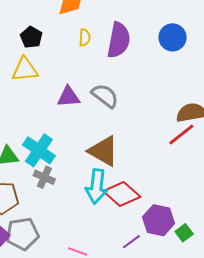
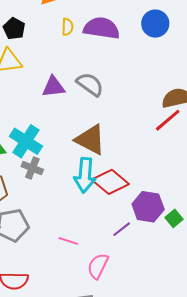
purple semicircle: (119, 40) -> (102, 28), turned -90

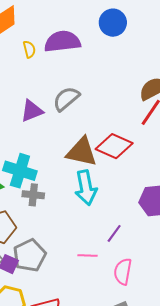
gray semicircle: (90, 84) -> (66, 99), turned -60
red diamond: (110, 182) -> (114, 146), moved
purple line: (122, 229) -> (114, 233), moved

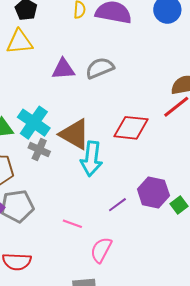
red diamond: (114, 146) -> (131, 128), turned -36
brown triangle: (82, 152) -> (75, 134), moved
purple line: (114, 233) -> (117, 205), moved

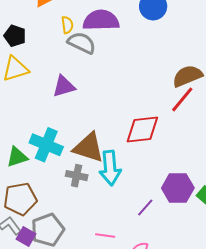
gray semicircle: (100, 68) -> (82, 43), moved, turned 60
gray cross: (39, 150) -> (77, 176), moved

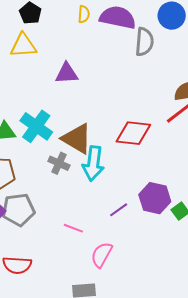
gray semicircle: (82, 43) -> (144, 42), moved, turned 56

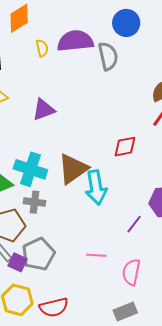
red diamond: (133, 133) -> (125, 147), size x0.7
brown triangle: (77, 139) -> (73, 169), turned -48
gray cross: (59, 163) -> (35, 202), moved

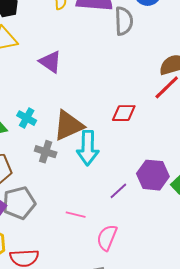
purple triangle: (43, 110) -> (50, 62), turned 45
cyan cross: (30, 169) -> (27, 118), size x0.6
gray cross: (35, 202) -> (46, 152), moved

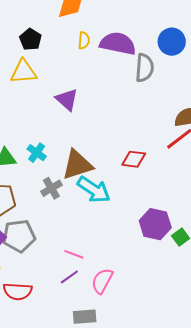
cyan arrow: (88, 148) -> (94, 190), turned -64
gray cross: (46, 152) -> (51, 188), turned 35
purple line: (118, 191) -> (69, 277), moved

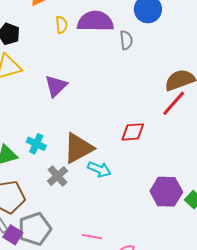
gray semicircle: (144, 68) -> (126, 40), size x0.7
purple triangle: (67, 100) -> (56, 86), turned 45
cyan arrow: (94, 190) -> (99, 169), size x0.7

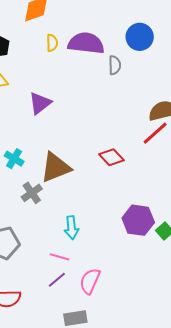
red diamond: (133, 132) -> (111, 157), turned 45
cyan arrow: (99, 169) -> (72, 228), moved, turned 55

